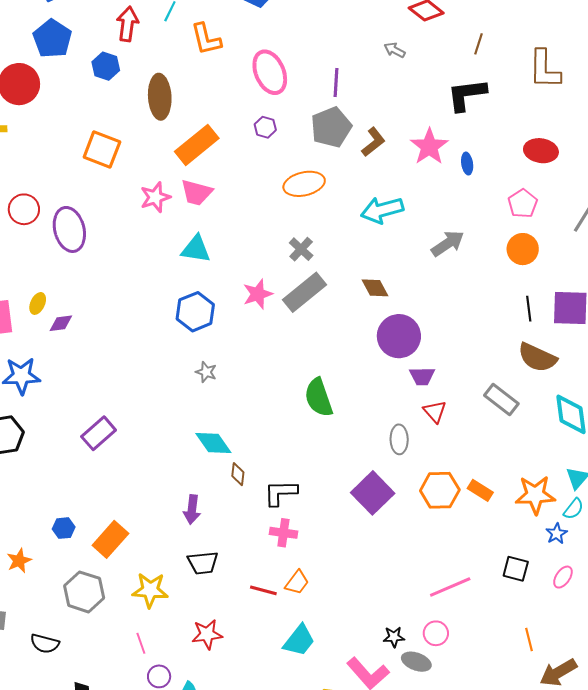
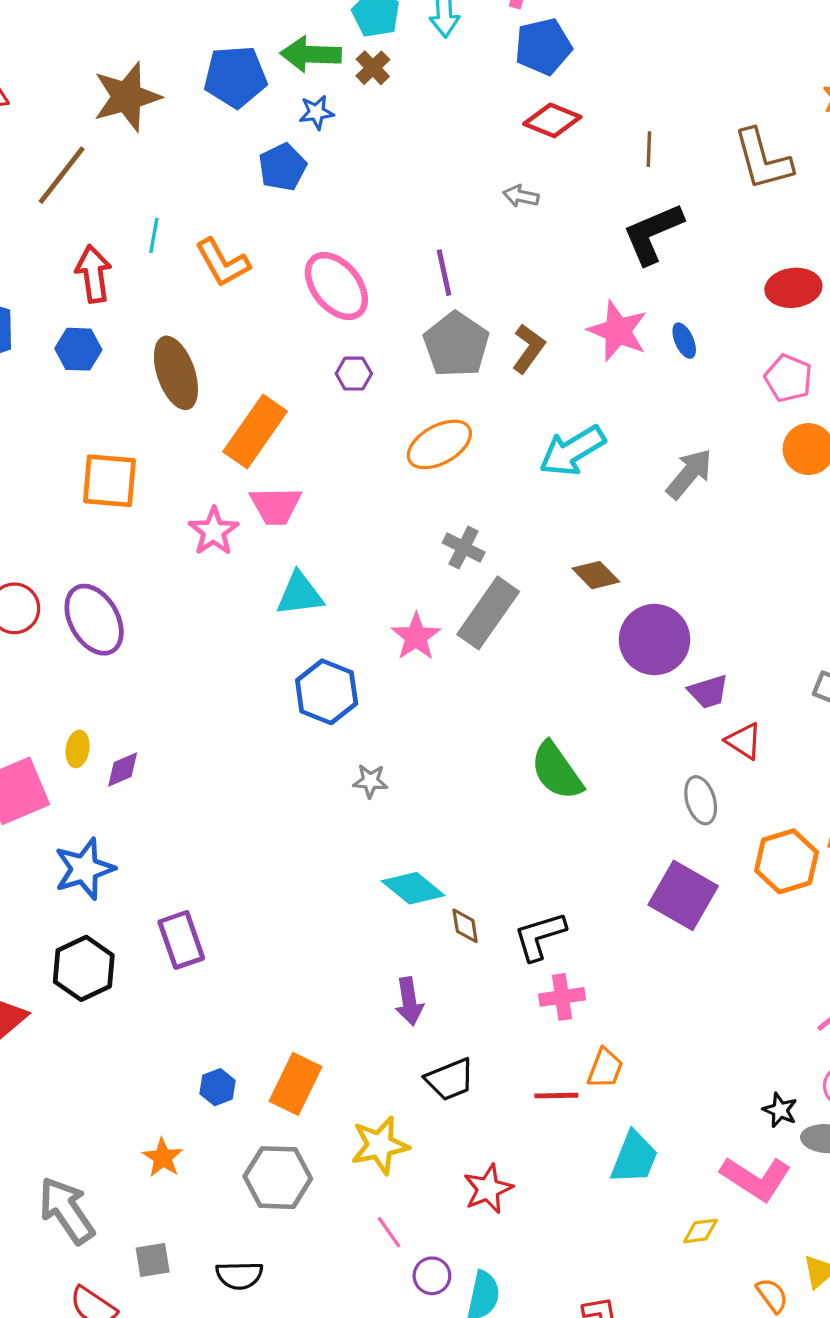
purple rectangle: (99, 433) -> (181, 940), moved, turned -52
black star: (394, 637) -> (780, 1110), turned -30

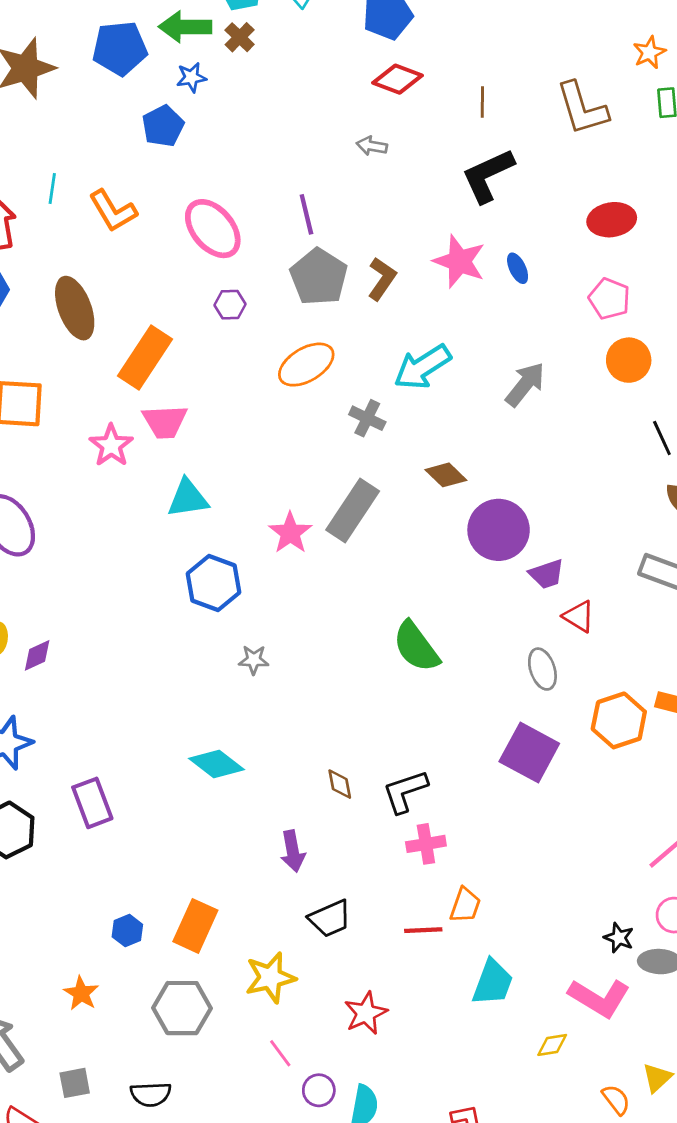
gray cross: (464, 548) -> (367, 418), moved
cyan diamond: (413, 888) -> (217, 764), moved

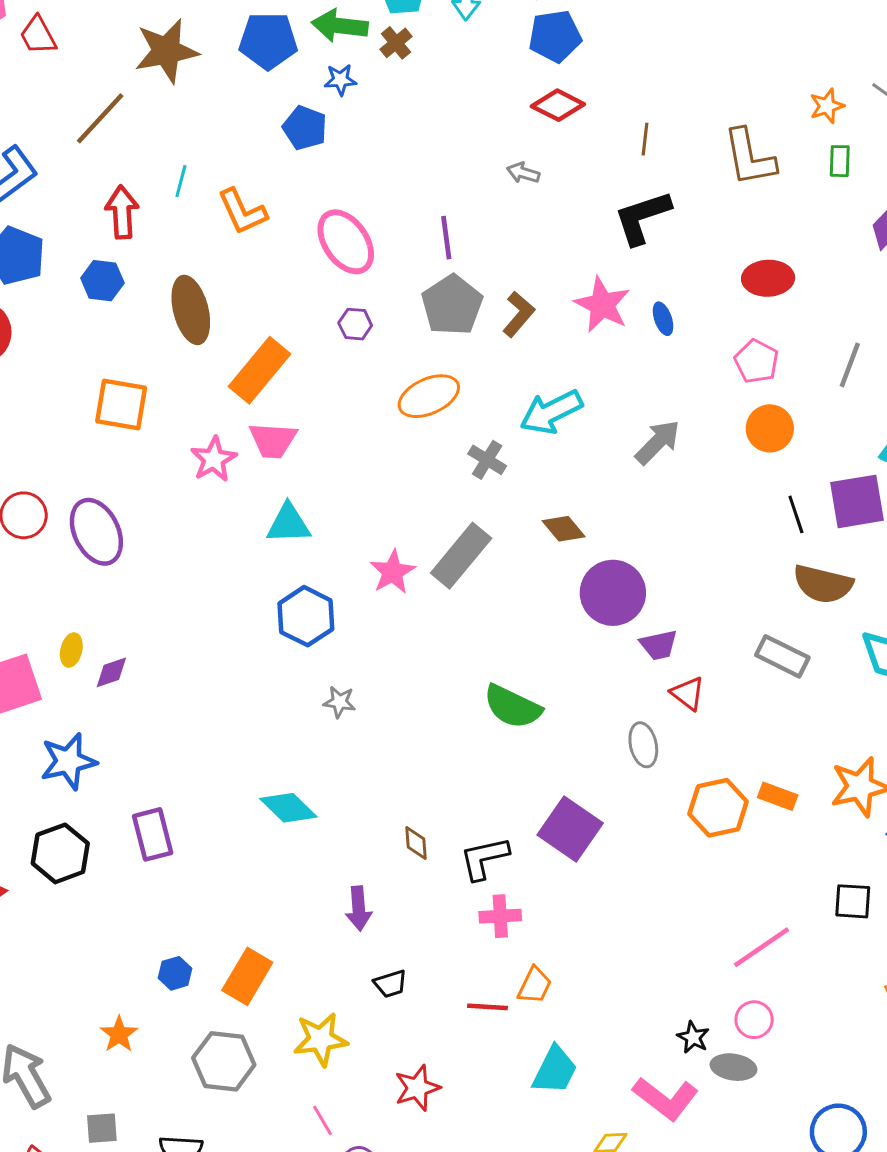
blue pentagon: (163, 126) -> (305, 128), turned -30
green semicircle: (416, 647) -> (512, 707), turned -34
purple square: (529, 753) -> (570, 829), moved
black trapezoid: (330, 918) -> (390, 984), size x0.7

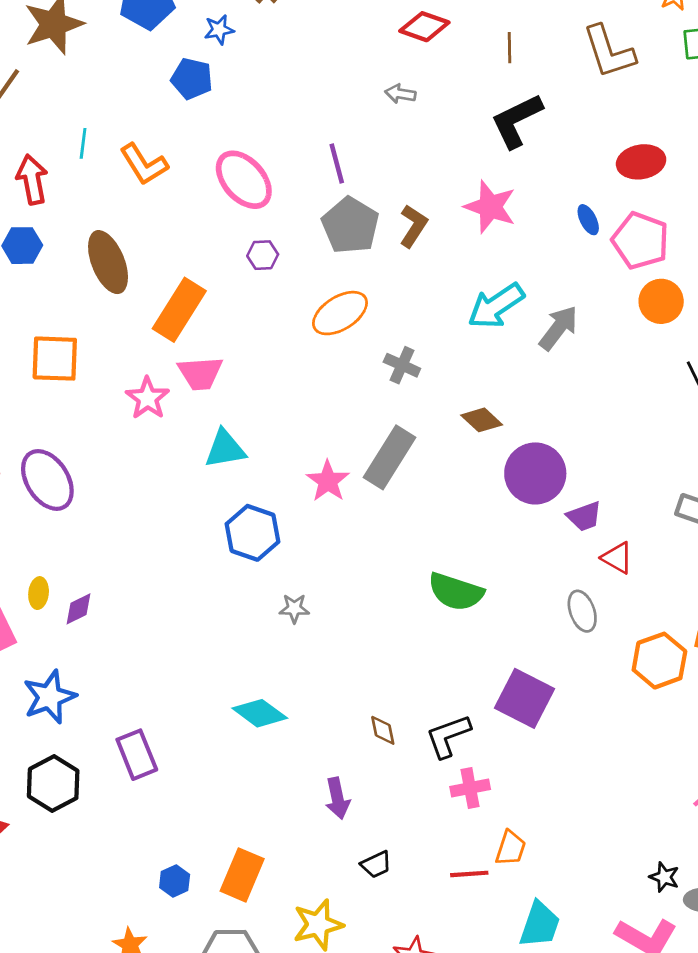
blue ellipse: (663, 319) -> (588, 220), moved
pink pentagon: (756, 361) -> (640, 241), size x1.4
cyan arrow: (551, 412) -> (496, 306), moved

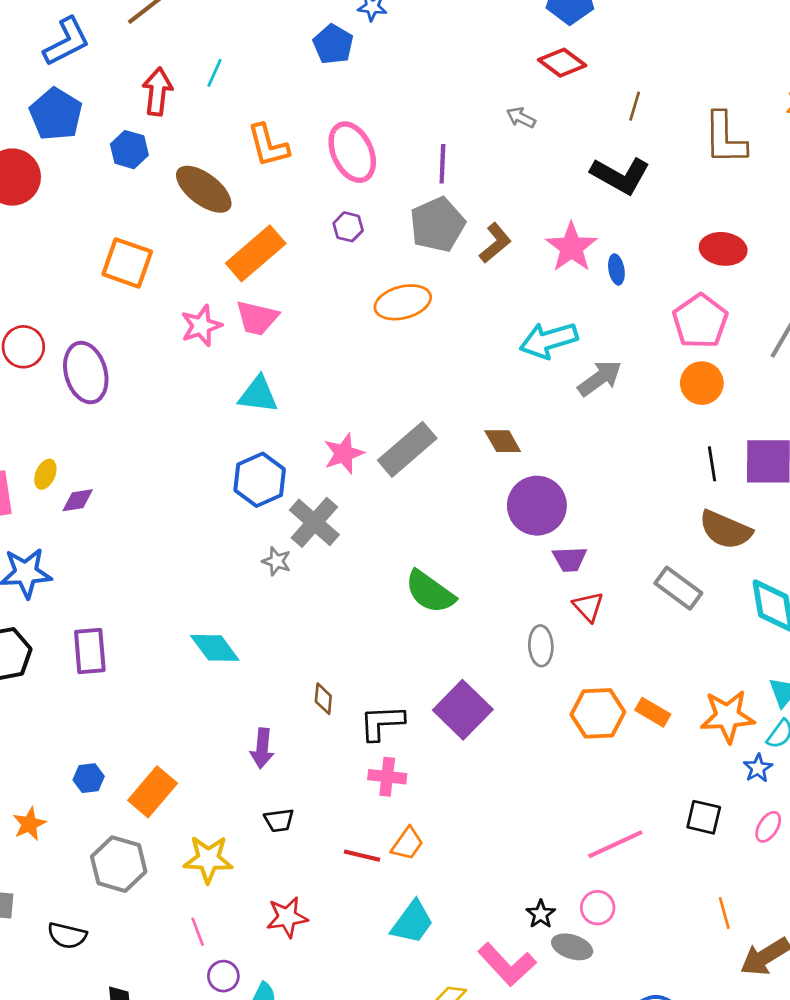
black L-shape: (517, 121) -> (620, 175), turned -142
orange L-shape: (144, 164) -> (268, 145), moved
blue ellipse: (588, 220) -> (616, 269), moved
brown ellipse: (108, 262) -> (204, 189), turned -48
gray cross: (402, 365) -> (314, 522), moved, size x1.5

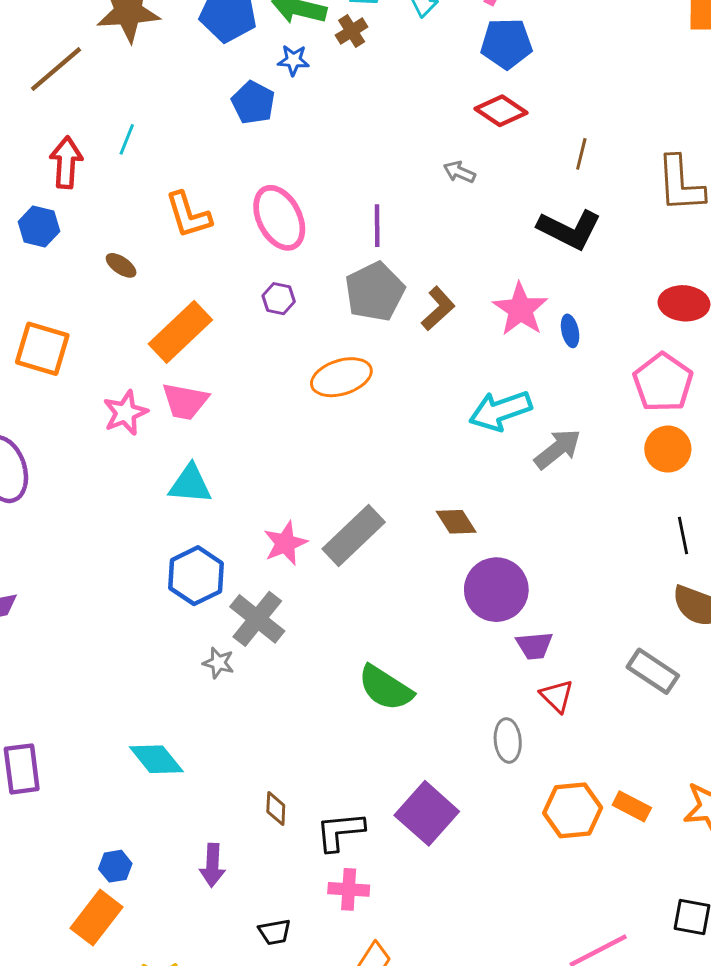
brown ellipse: (204, 189) -> (121, 265), size x0.5
blue hexagon: (89, 778) -> (115, 866), moved
black trapezoid: (279, 820) -> (275, 932), moved

